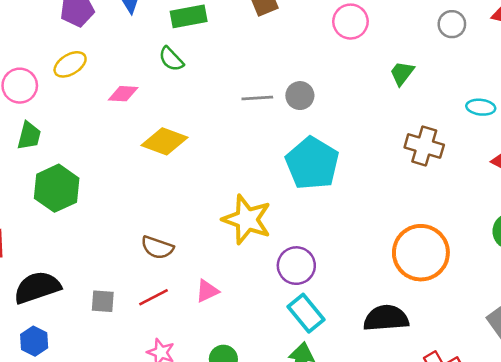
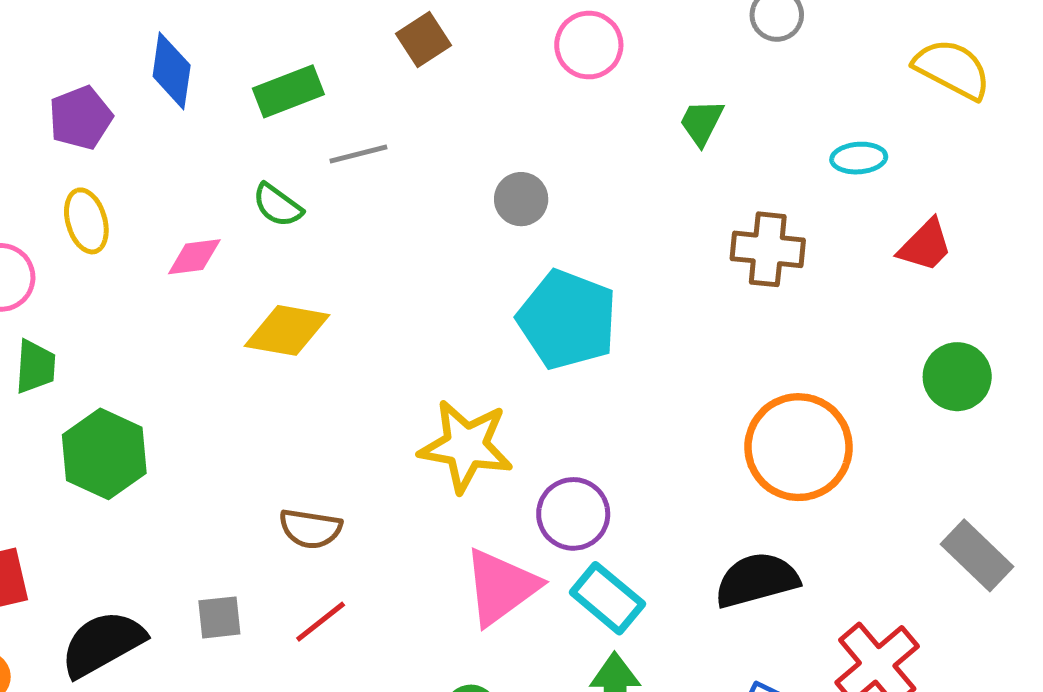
green semicircle: (171, 59) -> (278, 205), moved
yellow ellipse: (70, 64) -> (86, 221), turned -64
gray line: (257, 98) -> (358, 154), moved
pink triangle: (207, 291) -> (501, 587), moved, size x1.8
gray square: (103, 301) -> (219, 617), moved

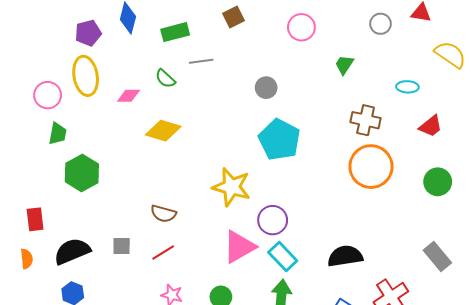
yellow ellipse: (86, 221) -> (86, 76), size x1.5
orange circle: (799, 447) -> (371, 167), moved

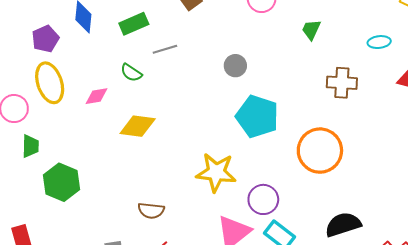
orange circle: (371, 167) -> (320, 151), moved

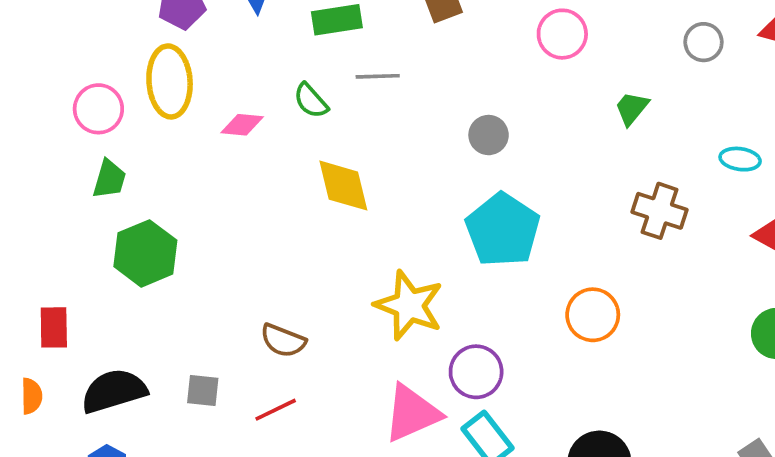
yellow diamond: (138, 126) -> (343, 186), moved, turned 54
orange circle: (320, 151) -> (593, 315), size x0.7

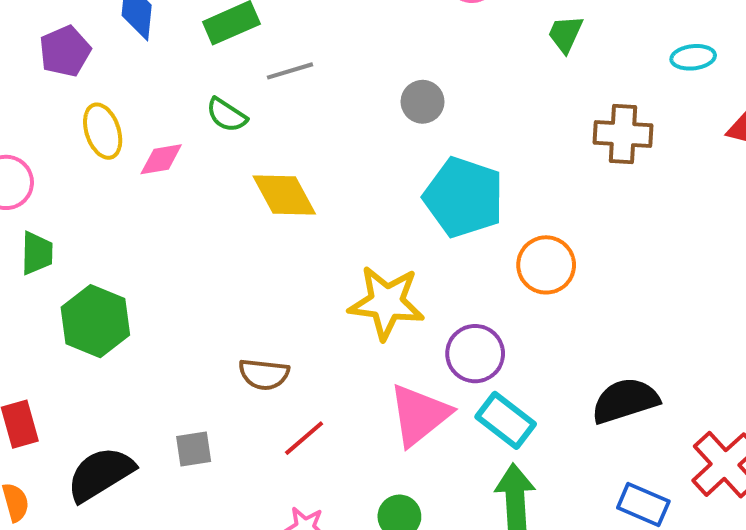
yellow ellipse: (170, 81) -> (103, 131), moved, size x0.7
orange circle: (593, 315) -> (546, 265), moved
red line: (276, 410) -> (304, 438), moved

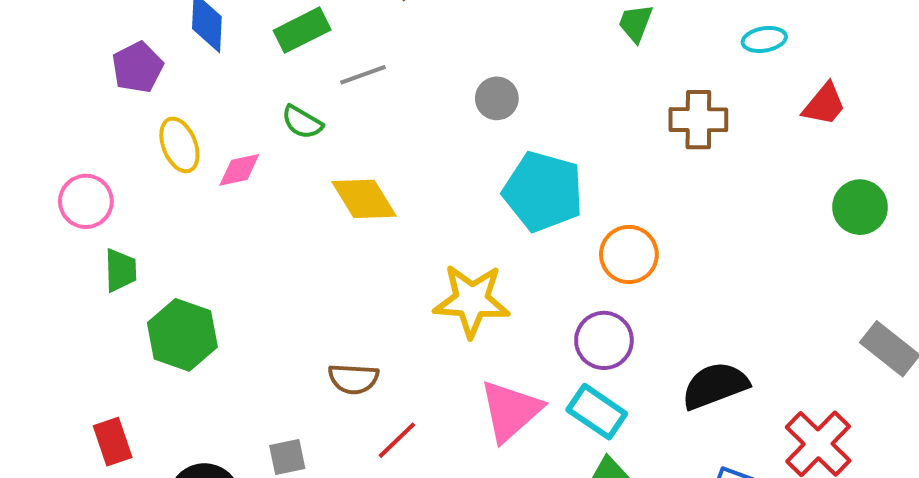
purple circle: (475, 354) -> (604, 340), moved

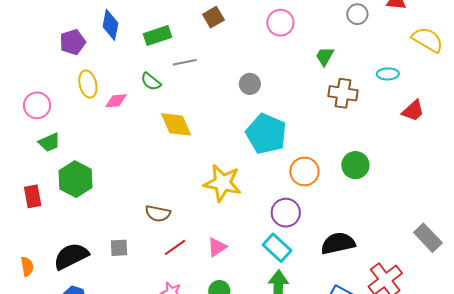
brown cross: (698, 120) -> (343, 93), moved
green circle: (860, 207) -> (355, 165), moved
green trapezoid: (120, 270) -> (49, 142), turned 60
pink triangle: (511, 411) -> (217, 247), moved, size x0.6
red rectangle: (113, 442) -> (33, 196), moved

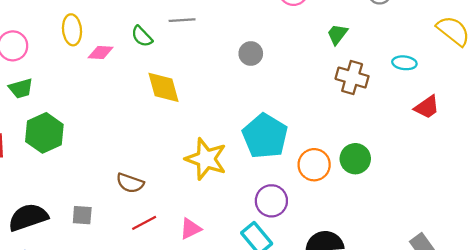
cyan pentagon: (266, 134) -> (265, 136), moved
orange circle: (304, 171) -> (314, 165), moved

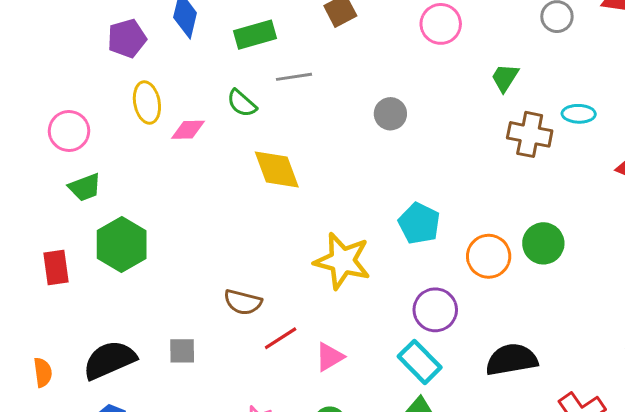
cyan ellipse: (404, 63) -> (579, 114), moved
cyan pentagon: (265, 136) -> (419, 223), size x0.7
red line: (144, 223) -> (281, 338), moved

